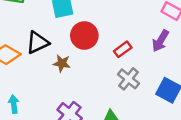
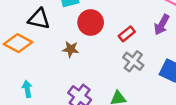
black triangle: (38, 43) -> (39, 19), moved, turned 40

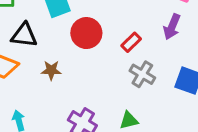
brown star: (71, 49) -> (51, 70), moved

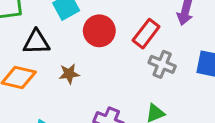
red rectangle: (131, 42) -> (146, 34), size x1.4

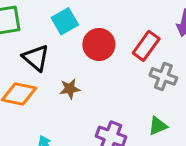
black triangle: (36, 42) -> (36, 58), turned 44

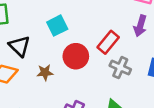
cyan square: (65, 21) -> (57, 26), moved
red circle: (99, 44) -> (76, 56), moved

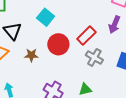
cyan square: (57, 26) -> (46, 17), turned -30

